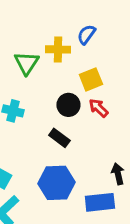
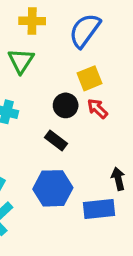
blue semicircle: (86, 34) -> (85, 31), size x1.6
yellow cross: (58, 49) -> (32, 21), moved

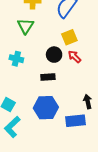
black rectangle: (56, 140) -> (48, 77), turned -40

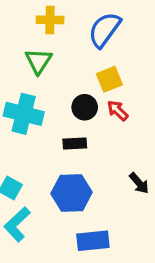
cyan cross: (16, 59) -> (24, 114), size x1.6
black arrow: (88, 101) -> (139, 183), turned 152
blue rectangle: (75, 121) -> (93, 241), moved

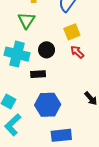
black circle: (85, 107) -> (47, 50), moved
black rectangle: (75, 144) -> (38, 74), moved

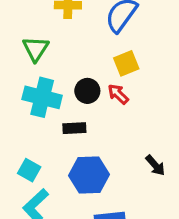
green triangle: (26, 20) -> (36, 49), moved
red arrow: (77, 52) -> (118, 94), moved

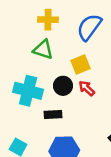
green triangle: (36, 49) -> (43, 50), moved, turned -45
yellow square: (126, 63) -> (80, 65), moved

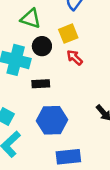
black circle: (63, 86) -> (42, 46), moved

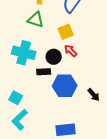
black circle: (42, 46) -> (54, 57), moved
blue hexagon: (52, 120) -> (65, 86), moved

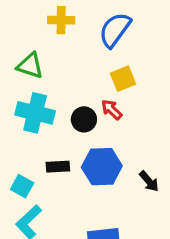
green triangle: (36, 20) -> (30, 66), moved
yellow square: (66, 32) -> (123, 79), moved
black rectangle: (44, 72) -> (58, 167), moved

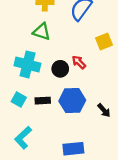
green triangle: (30, 66) -> (42, 32), moved
yellow square: (123, 79) -> (104, 41), moved
cyan square: (22, 186) -> (19, 99), moved

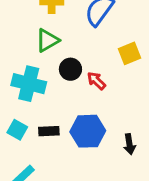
green triangle: (42, 32) -> (47, 40), turned -48
black circle: (60, 69) -> (70, 69), moved
black arrow: (104, 110) -> (130, 144), turned 32

